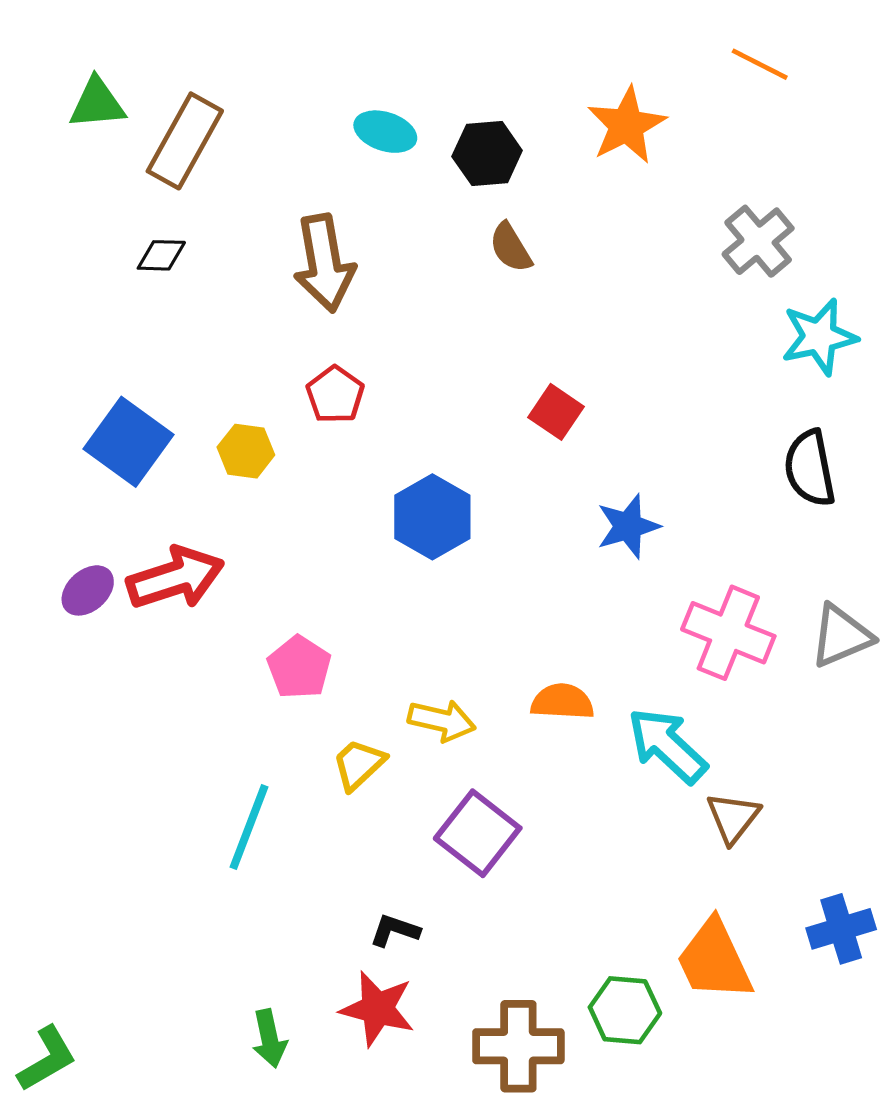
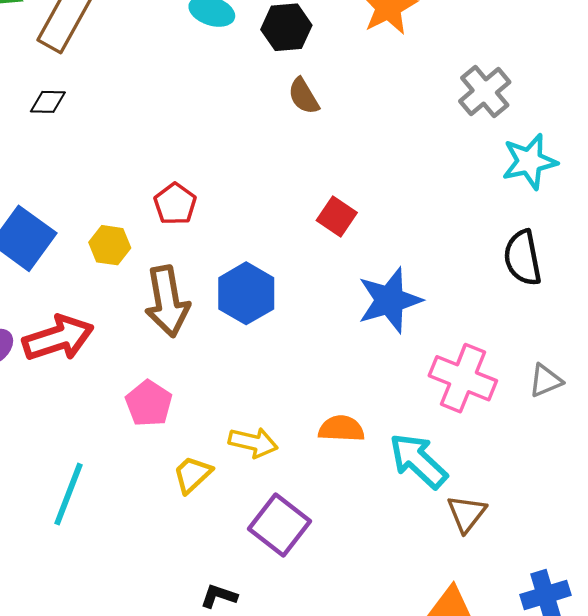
brown arrow: (324, 263) -> (167, 301), moved
blue star: (628, 526) -> (390, 300), size x1.4
gray triangle: (841, 636) -> (546, 381), size x0.7
cyan line: (249, 827) -> (69, 494), moved

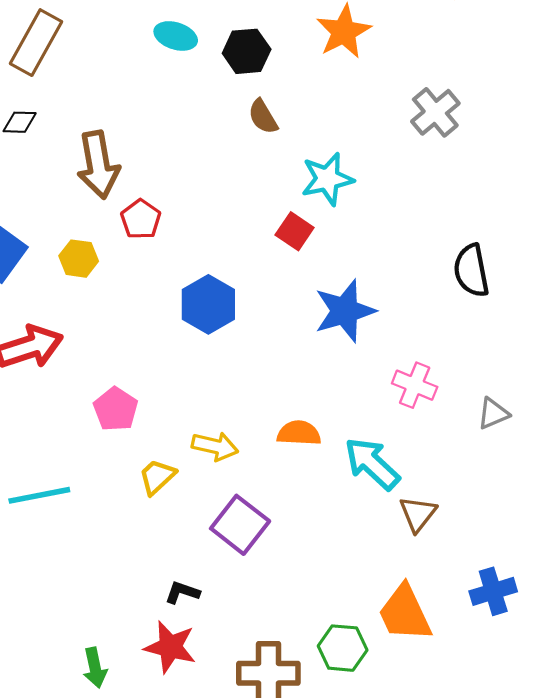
cyan star: (529, 161) -> (327, 179), moved
brown arrow: (167, 301) -> (98, 165), moved
pink cross: (463, 378) -> (415, 385), size x0.7
gray triangle: (546, 381) -> (493, 414), moved
cyan line: (69, 494) -> (39, 495), turned 58

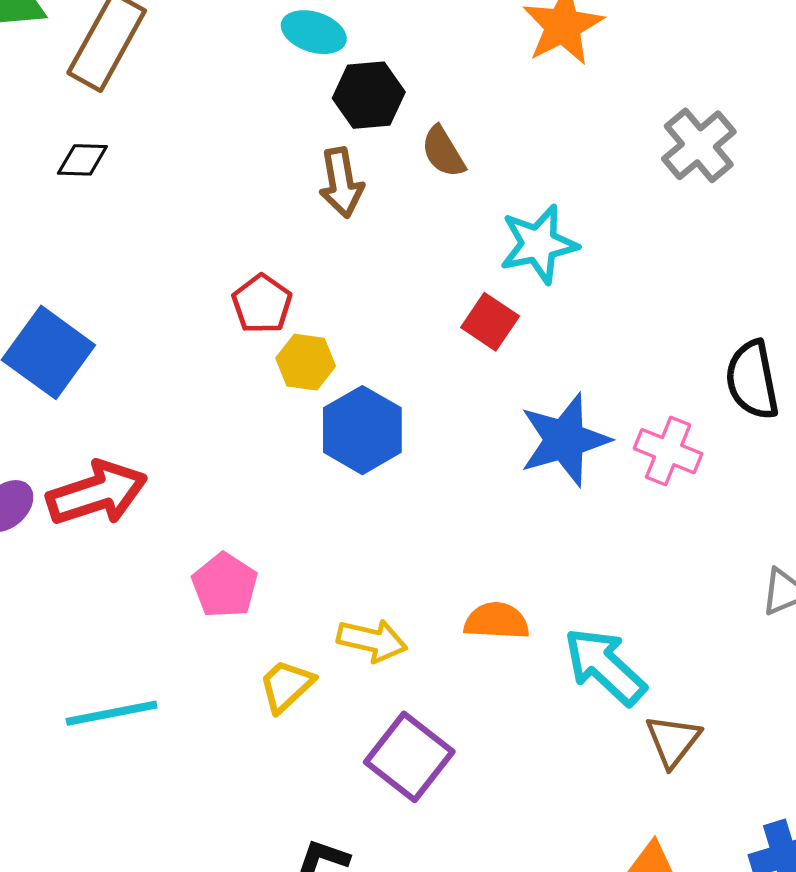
black hexagon: (247, 51) -> (369, 95), moved
brown arrow: (98, 165) -> (341, 183), moved, size x0.7
yellow hexagon: (79, 259) -> (306, 362), moved
pink cross: (415, 385) -> (668, 451), moved

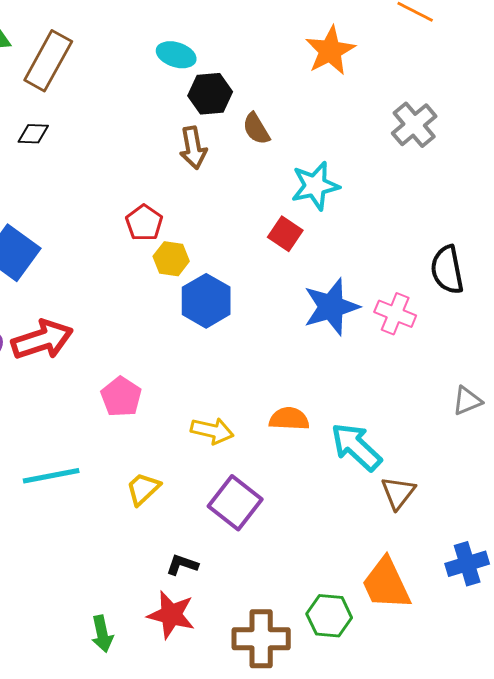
yellow trapezoid: (286, 686) -> (143, 489), moved

